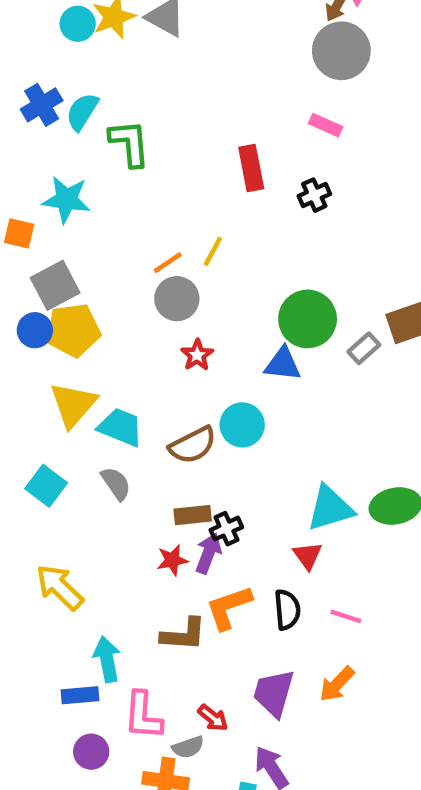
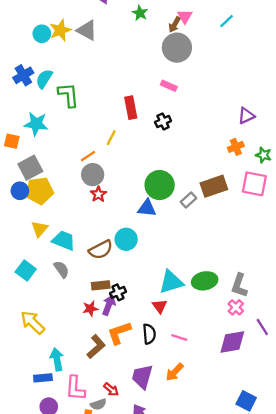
yellow line: (213, 251) -> (111, 138), moved
red star: (197, 355) -> (98, 194), moved
yellow triangle: (73, 405) -> (40, 229), size x0.7
brown L-shape: (184, 634) -> (96, 347), turned -45

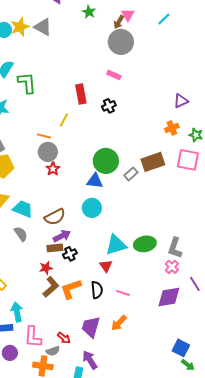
orange line: (88, 156) -> (44, 136), turned 48
cyan circle: (126, 239) -> (92, 208), moved
purple arrow: (109, 305) -> (62, 236), moved, turned 42
brown L-shape: (96, 347) -> (51, 287), moved

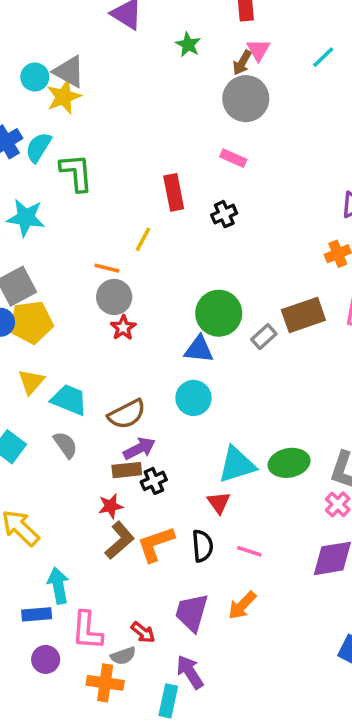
yellow star: (20, 27) -> (64, 97), moved
gray triangle: (43, 27) -> (69, 72), moved

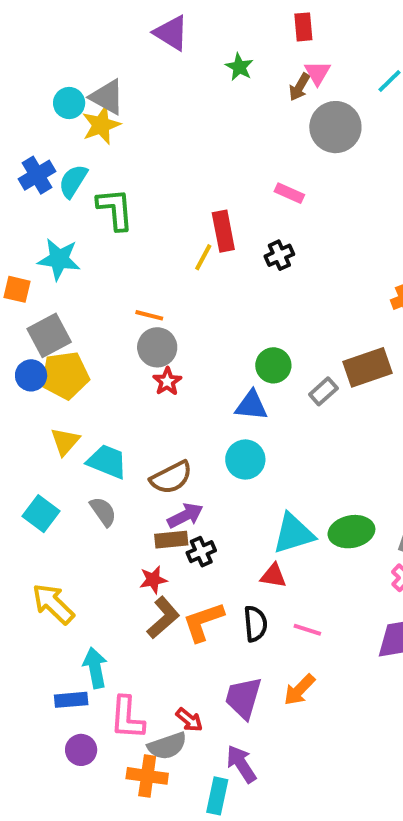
gray circle: (246, 99) -> (335, 127), moved
yellow line: (143, 239) -> (203, 257), moved
green circle: (219, 313) -> (273, 365), size x0.7
red triangle: (219, 503) -> (273, 576), turned -45
gray semicircle: (123, 656) -> (167, 746), size x1.4

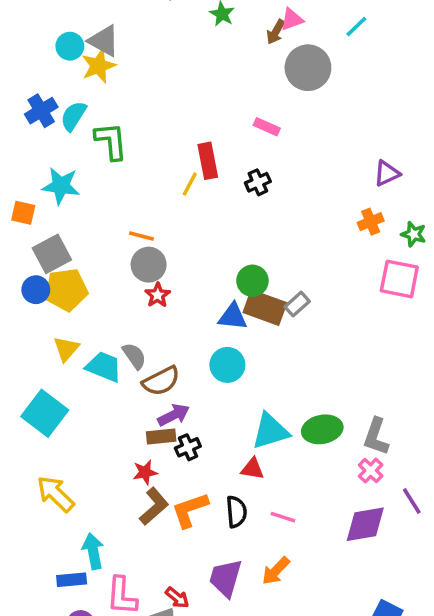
pink triangle: (317, 73) -> (292, 19), turned 40
brown rectangle: (367, 367) -> (265, 308), moved, turned 39
gray semicircle: (103, 512) -> (134, 356), moved
cyan square: (41, 514) -> (45, 413), size x1.4

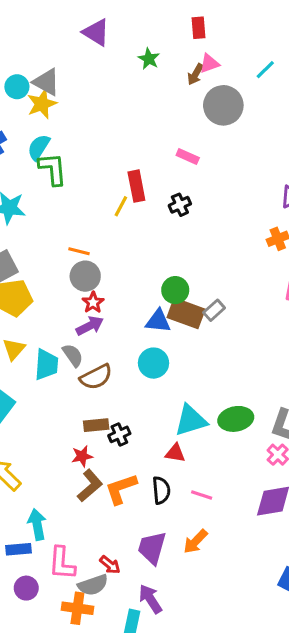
cyan semicircle: (73, 116) -> (39, 147), moved
cyan trapezoid: (104, 367) -> (46, 365), turned 72
purple arrow: (174, 415) -> (90, 326), moved

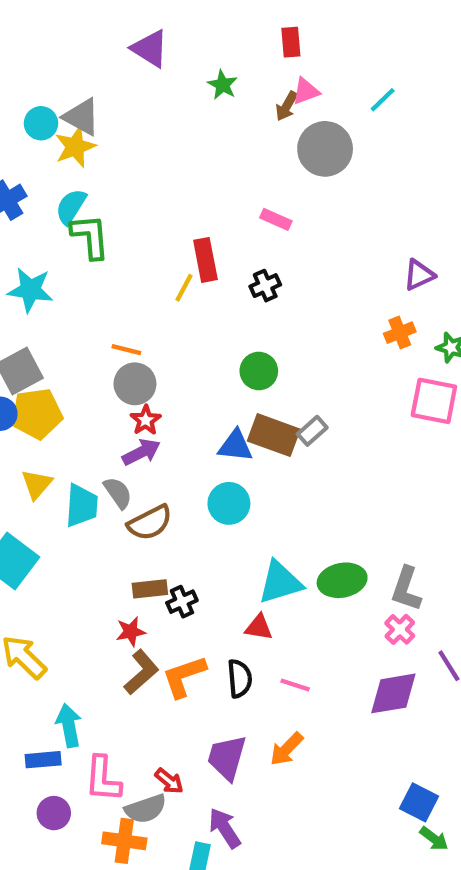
green circle: (175, 290) -> (259, 371), moved

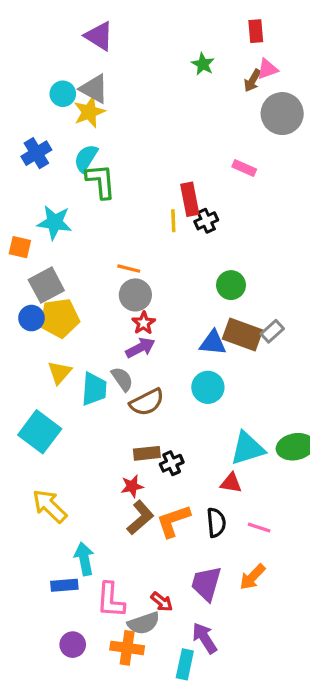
purple triangle: (150, 49) -> (99, 36), moved
black cross: (265, 286) -> (206, 221), moved
yellow line: (184, 288) -> (173, 221), turned -30
purple circle: (54, 813) -> (73, 645), moved

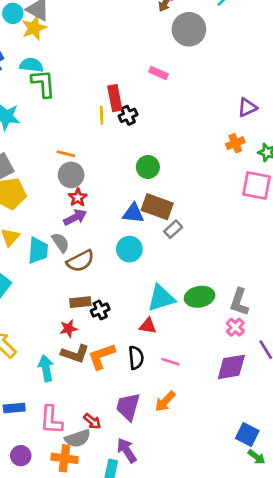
cyan semicircle: (86, 158) -> (31, 65), turned 65
gray rectangle: (272, 331) -> (173, 229), moved
brown L-shape: (140, 518) -> (75, 354), turned 60
cyan arrow: (84, 559) -> (46, 368), moved

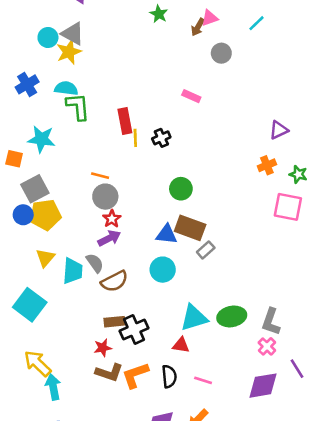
gray circle: (189, 29) -> (221, 53), size x0.6
red rectangle: (115, 98) -> (125, 121), moved
black cross: (100, 310) -> (134, 330), size x1.5
cyan arrow: (46, 368) -> (53, 387), moved

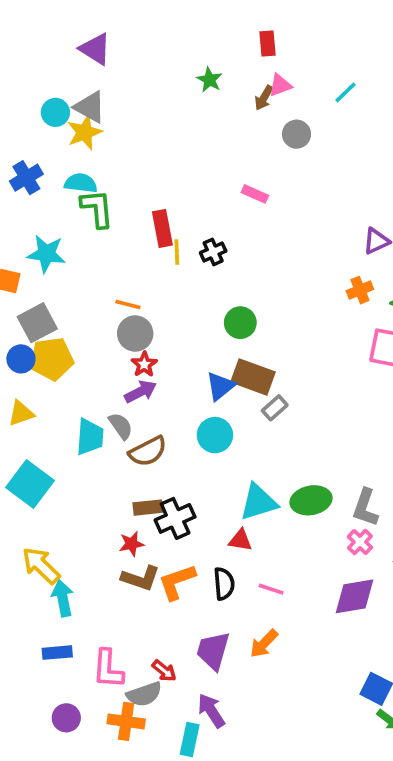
blue triangle: (167, 234) -> (220, 386), turned -45
yellow triangle: (45, 258) -> (21, 413), moved, turned 30

